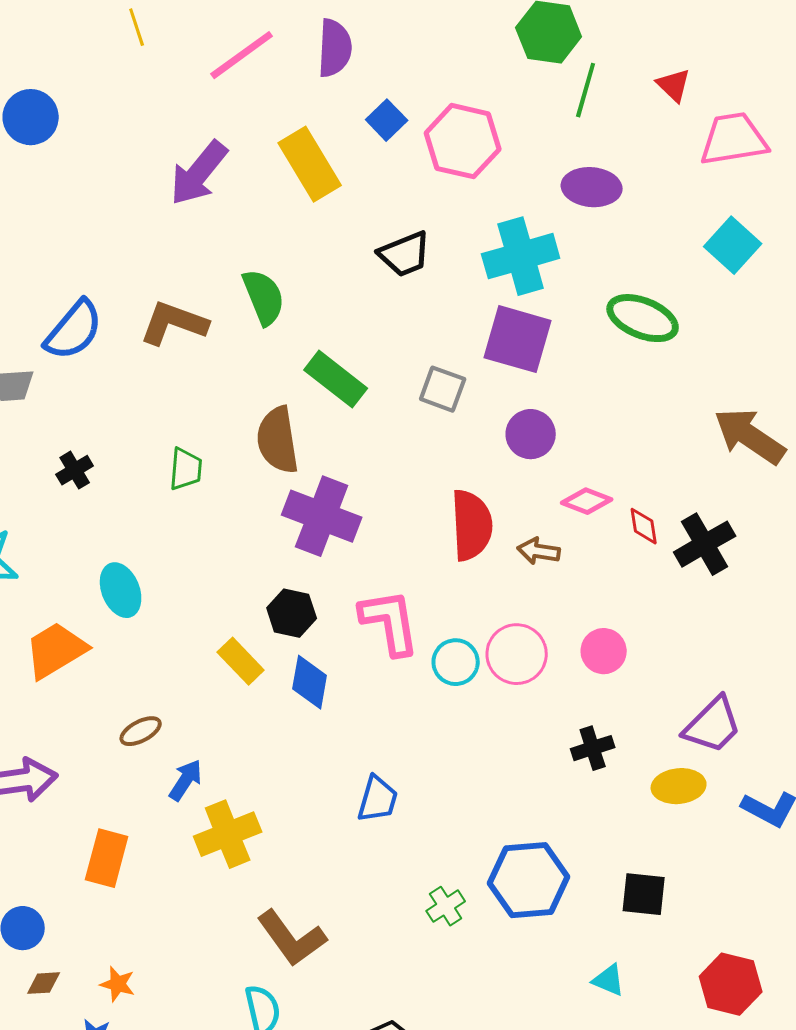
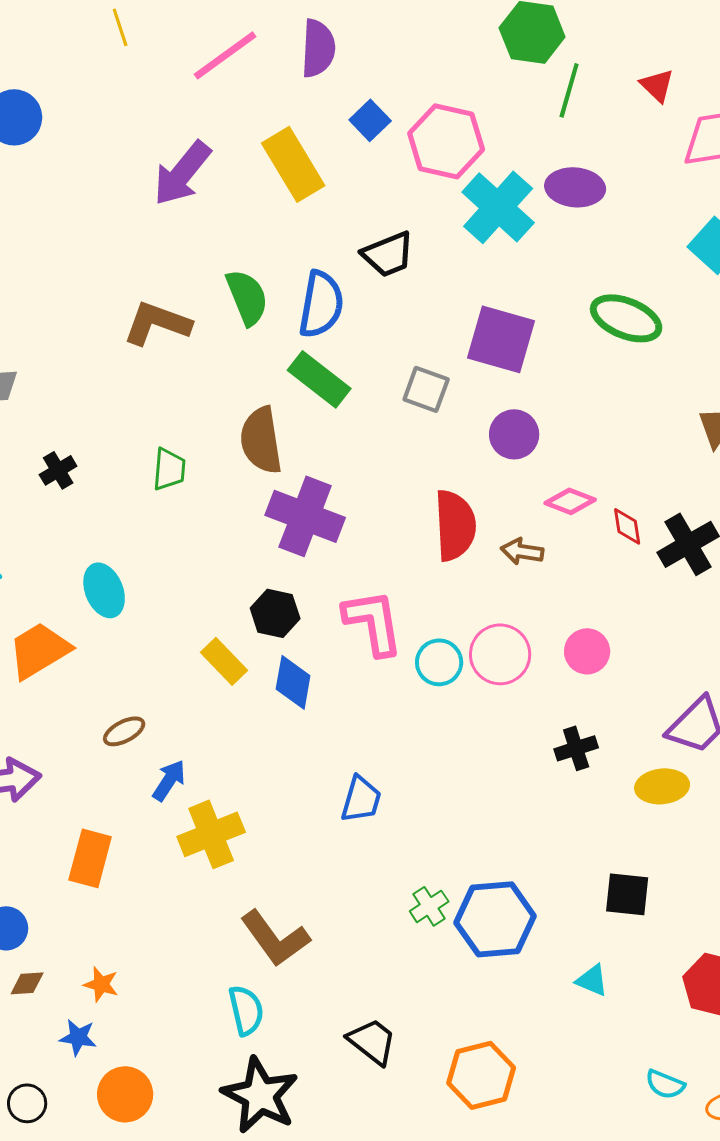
cyan cross: (521, 256) -> (498, 207), moved, turned -32
blue semicircle: (74, 330) -> (321, 304), moved, turned -30
blue hexagon: (529, 880) -> (495, 919), moved

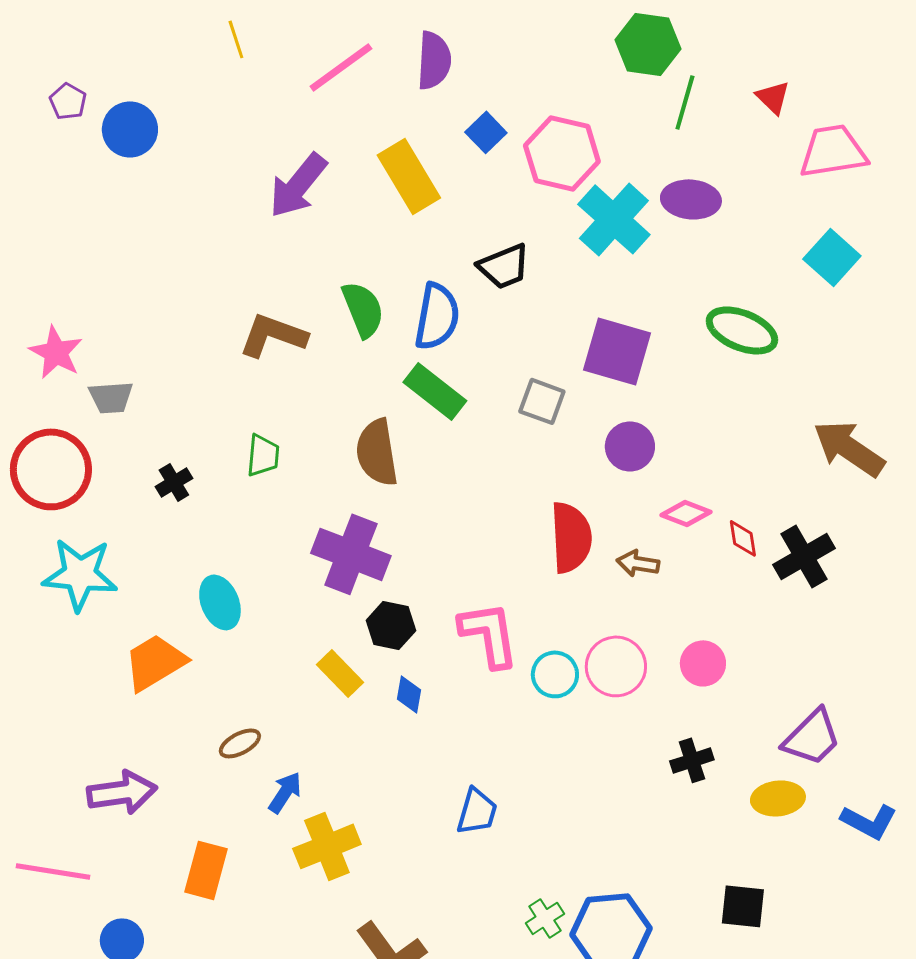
green trapezoid: (169, 469) -> (263, 455), moved
purple cross: (305, 516) -> (351, 554), moved
blue diamond: (293, 682) -> (409, 694), size x0.7

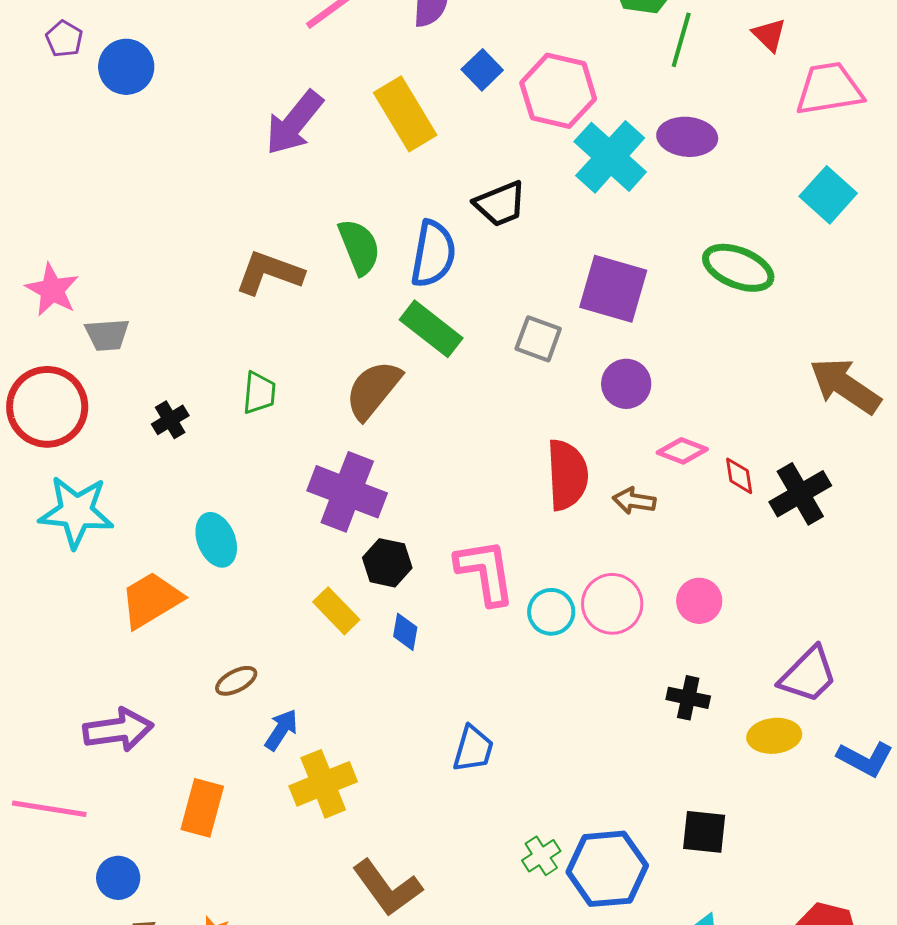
brown semicircle: (377, 452) -> (373, 390), turned 48
black cross: (692, 760) -> (688, 698), turned 30
black square: (743, 906) -> (704, 832), moved

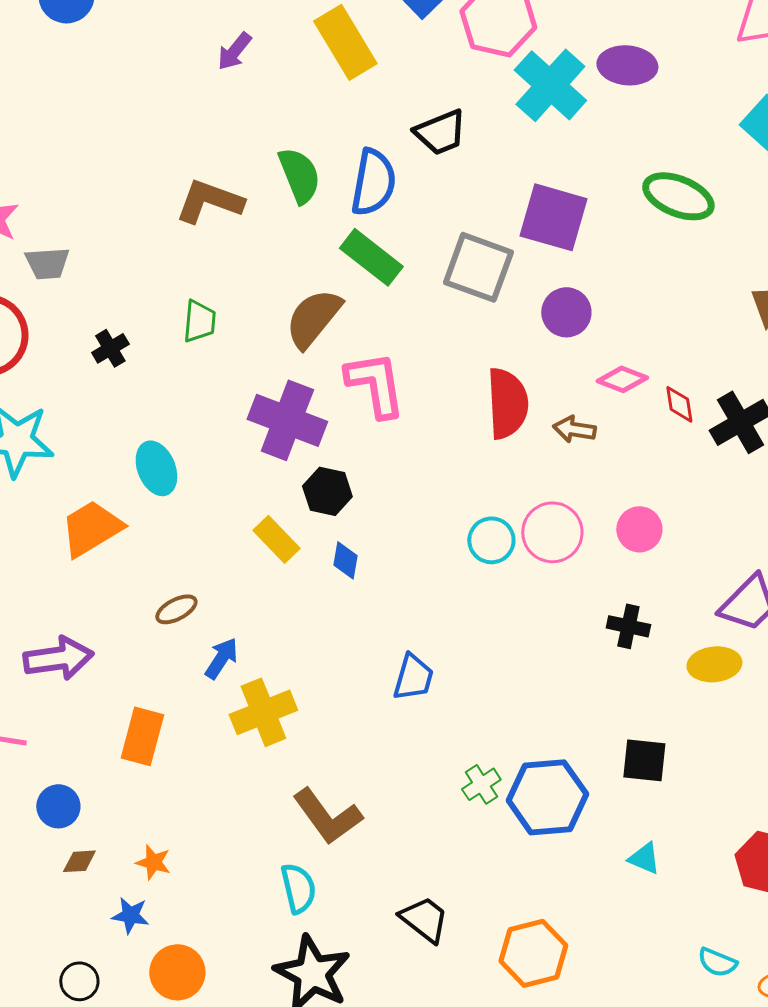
purple arrow: (294, 123) -> (234, 51), size x0.6
gray square: (538, 339) -> (478, 267), size x1.5
pink L-shape: (485, 572) -> (375, 384), moved

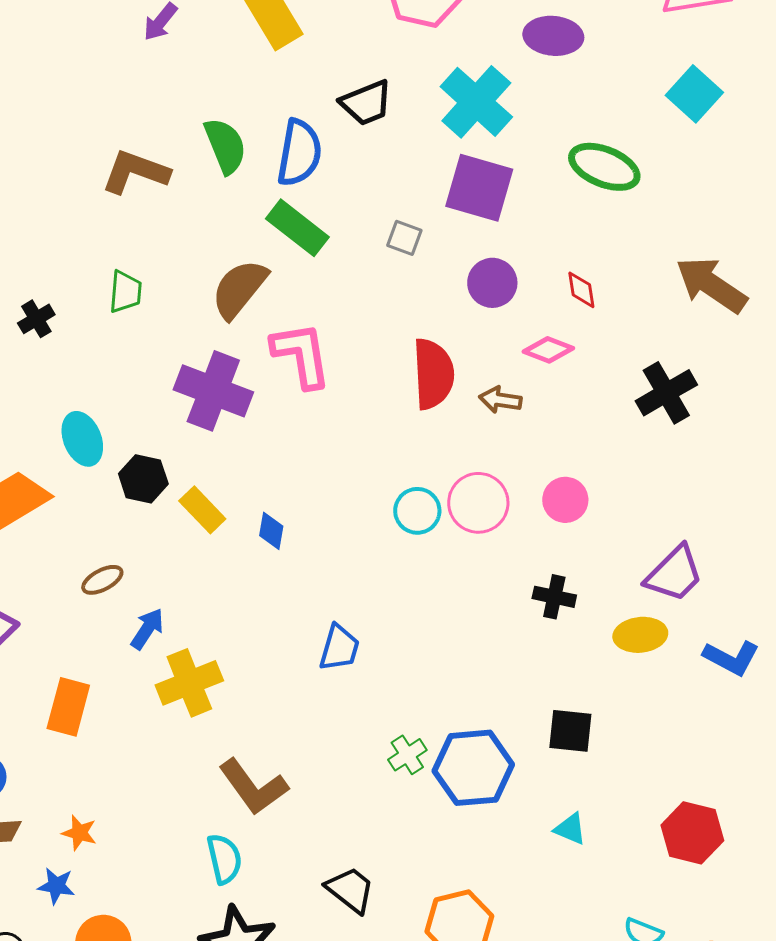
cyan cross: (550, 85) -> (476, 102), moved
gray square: (478, 267) -> (404, 238), size x0.5
red diamond: (679, 404) -> (581, 290), moved
black hexagon: (327, 491) -> (143, 479), moved

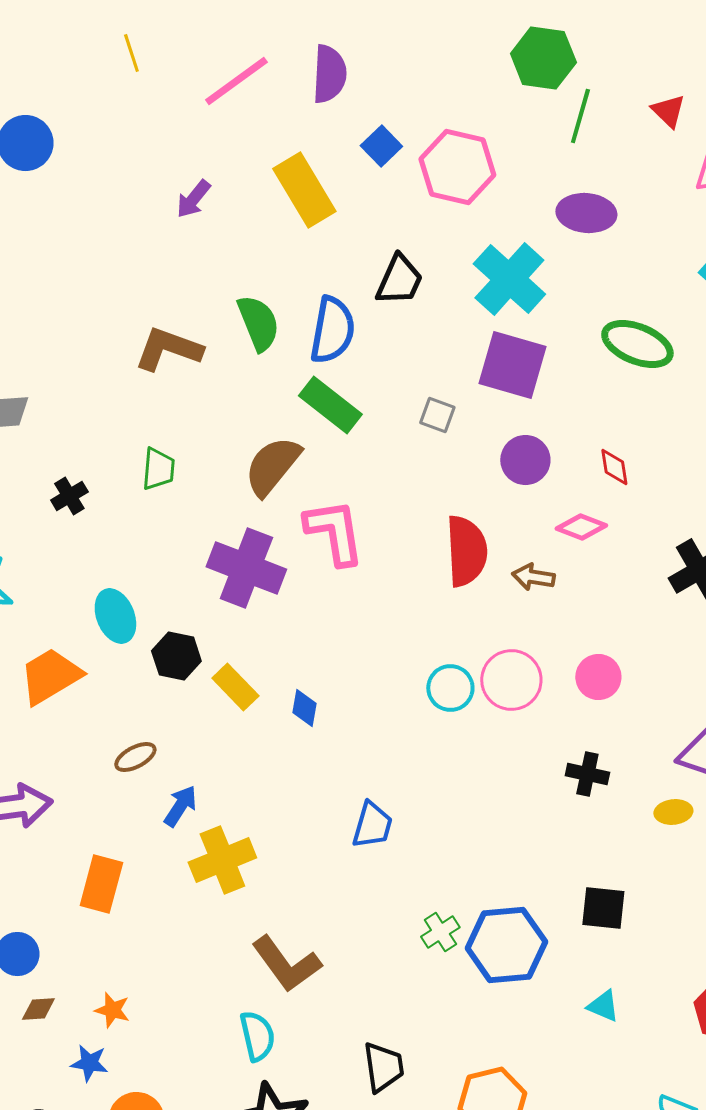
black trapezoid: (366, 103) -> (399, 280), turned -44
yellow ellipse: (640, 635) -> (673, 812), size x0.7
black trapezoid: (350, 890) -> (383, 1067), turned 44

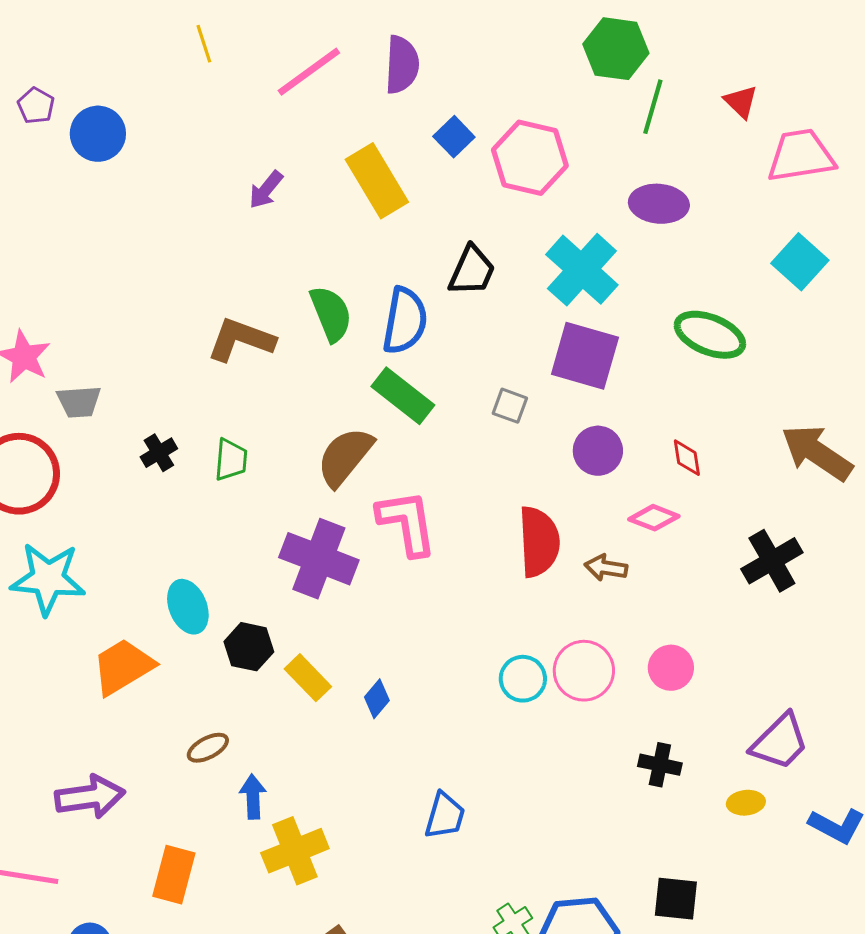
black cross: (69, 496) -> (159, 453), moved
blue diamond: (304, 708) -> (377, 699), turned 30
blue arrow: (180, 806) -> (253, 797), turned -36

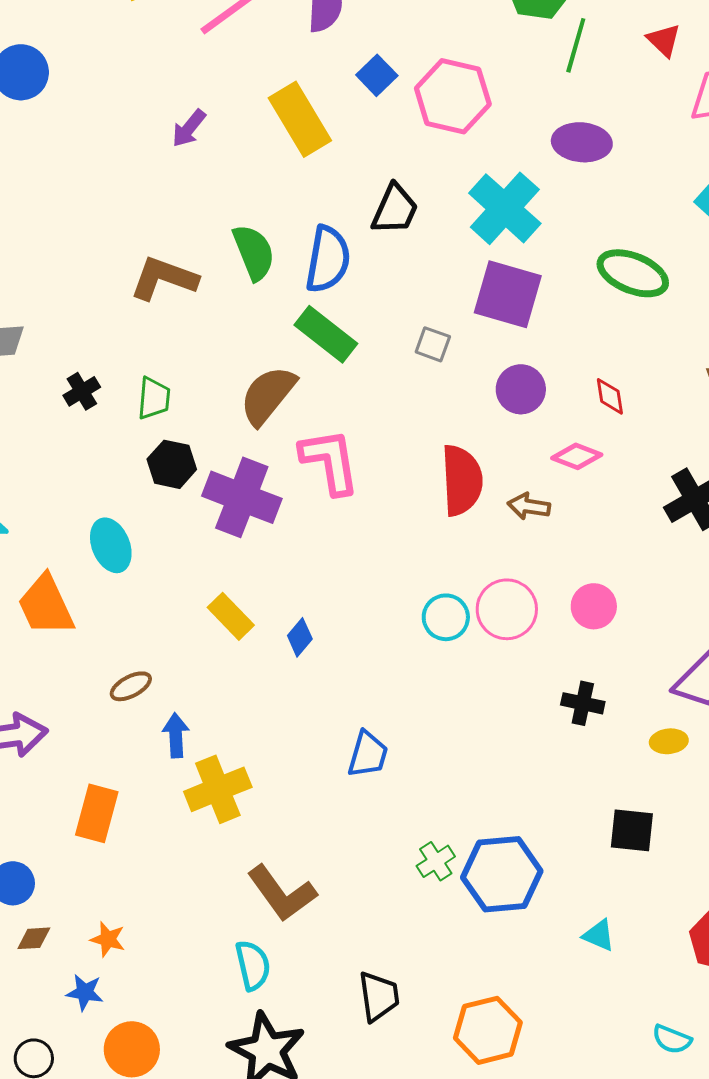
black hexagon: (249, 647) -> (172, 464), moved
orange trapezoid: (123, 667) -> (46, 605), turned -84
black square: (676, 899) -> (632, 830), moved

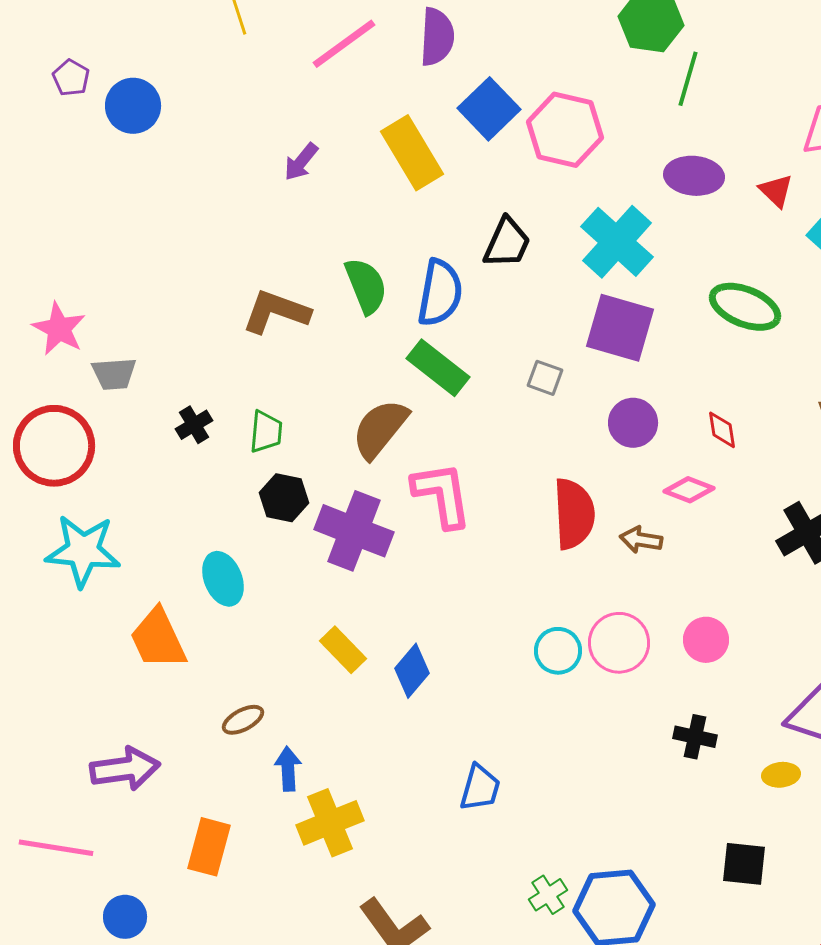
red triangle: (664, 40) -> (776, 191), moved
blue square: (377, 75) -> (489, 109), size x1.5
blue diamond: (300, 637) -> (412, 671), size x1.4

